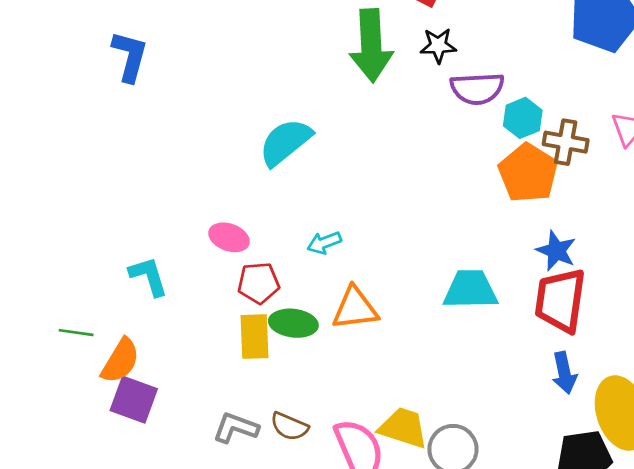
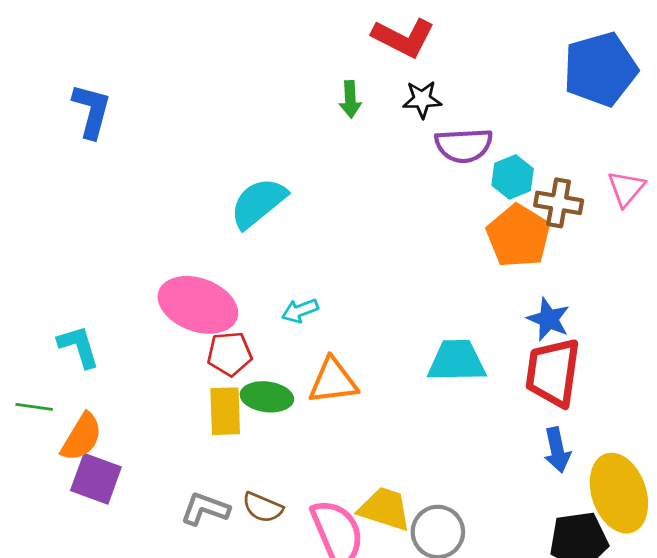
green arrow: (371, 46) -> (350, 99), size x0.5
pink ellipse: (229, 237) -> (198, 305), size x1.8
cyan L-shape: (149, 276) -> (79, 347), moved

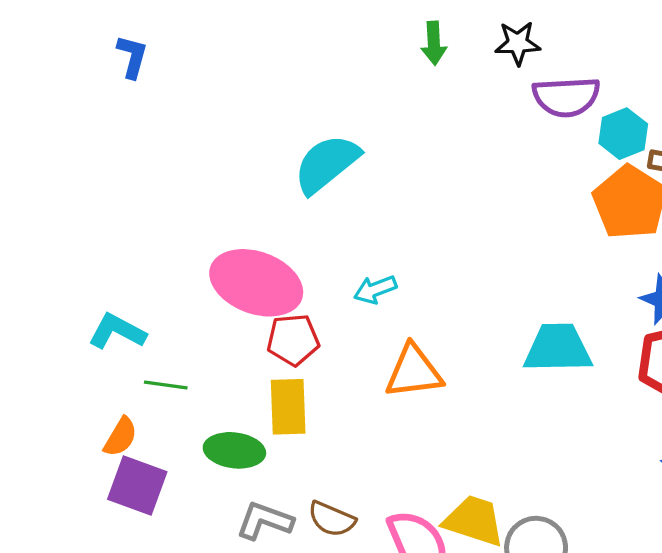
blue L-shape: (92, 111) -> (132, 57), size x0.7
cyan L-shape: (79, 347) -> (117, 331), turned -45
green ellipse: (267, 397) -> (234, 450), moved
green line: (34, 407) -> (166, 385), moved
orange semicircle: (82, 437) -> (120, 437), size x0.7

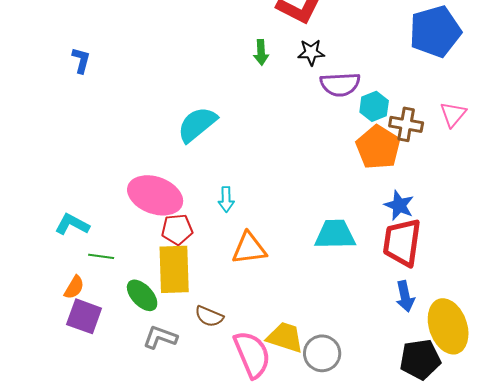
cyan arrow: (375, 289) -> (226, 199), turned -70
yellow rectangle: (288, 407) -> (174, 269), size x1.4
green ellipse: (234, 450) -> (142, 295), turned 40
brown semicircle: (332, 519) -> (209, 316), moved

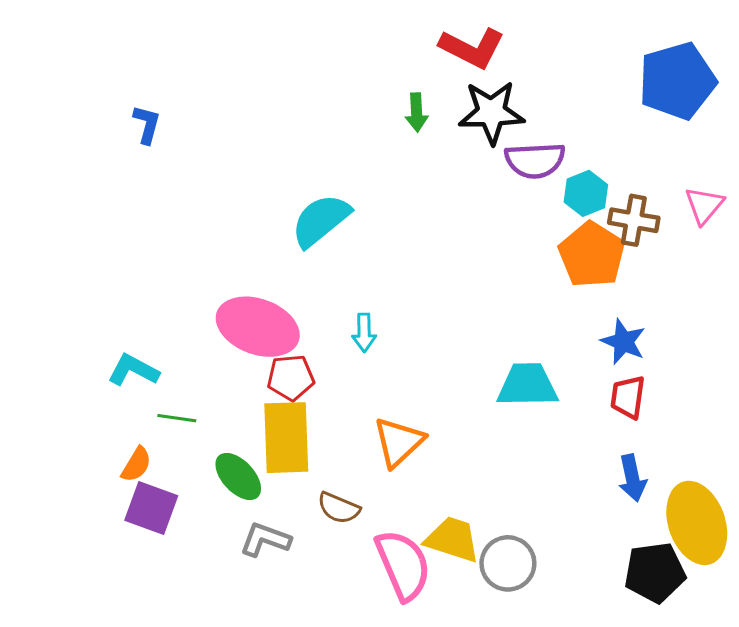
black star: (311, 52) -> (491, 112), size x1.6
red trapezoid: (402, 242) -> (628, 397), size x0.6
orange triangle: (249, 248) -> (399, 442), moved, turned -36

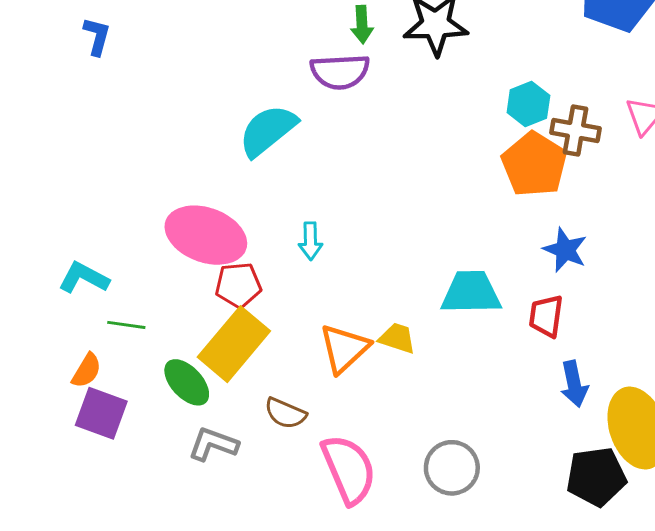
purple semicircle: (535, 160) -> (340, 72), moved
red trapezoid: (628, 397) -> (546, 316), moved
yellow rectangle: (286, 438) -> (234, 344), turned 42
yellow trapezoid: (453, 539) -> (397, 338), moved, size x0.7

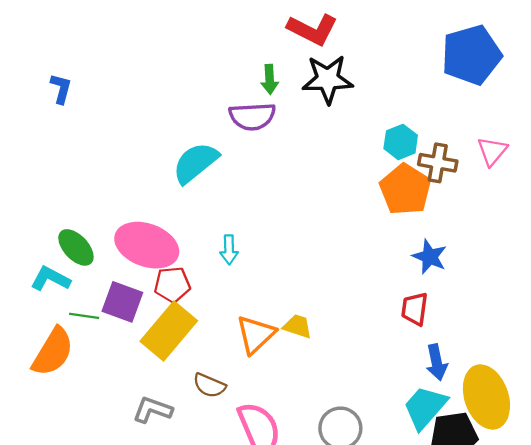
cyan trapezoid: (471, 293) -> (425, 407), moved, turned -48
orange semicircle: (87, 371) -> (53, 352), size x1.8
green ellipse: (187, 382) -> (76, 247), moved
purple square: (101, 413) -> (122, 302), moved

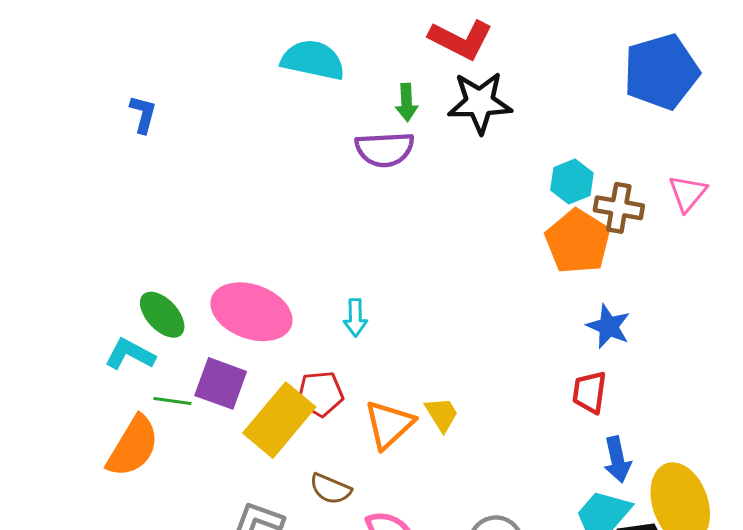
cyan semicircle: (195, 163) -> (313, 60), moved, turned 51
red pentagon: (172, 285) -> (320, 394), moved
yellow trapezoid: (297, 326) -> (442, 414), turned 40

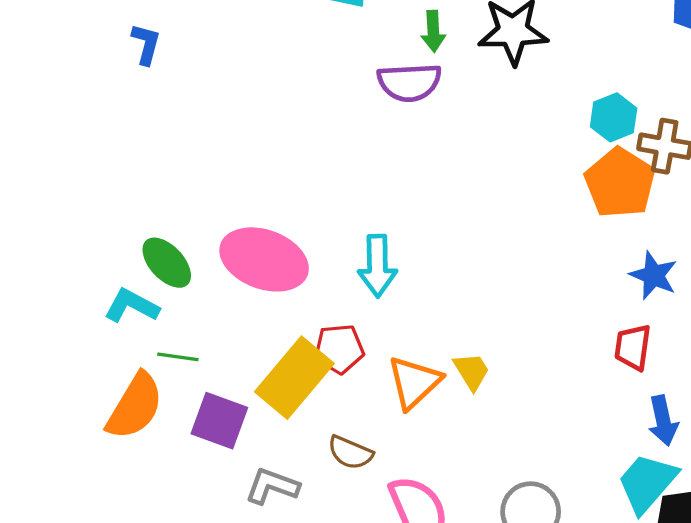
cyan arrow: (355, 318) -> (377, 266), size x1.5
purple square: (221, 383) -> (219, 421), moved

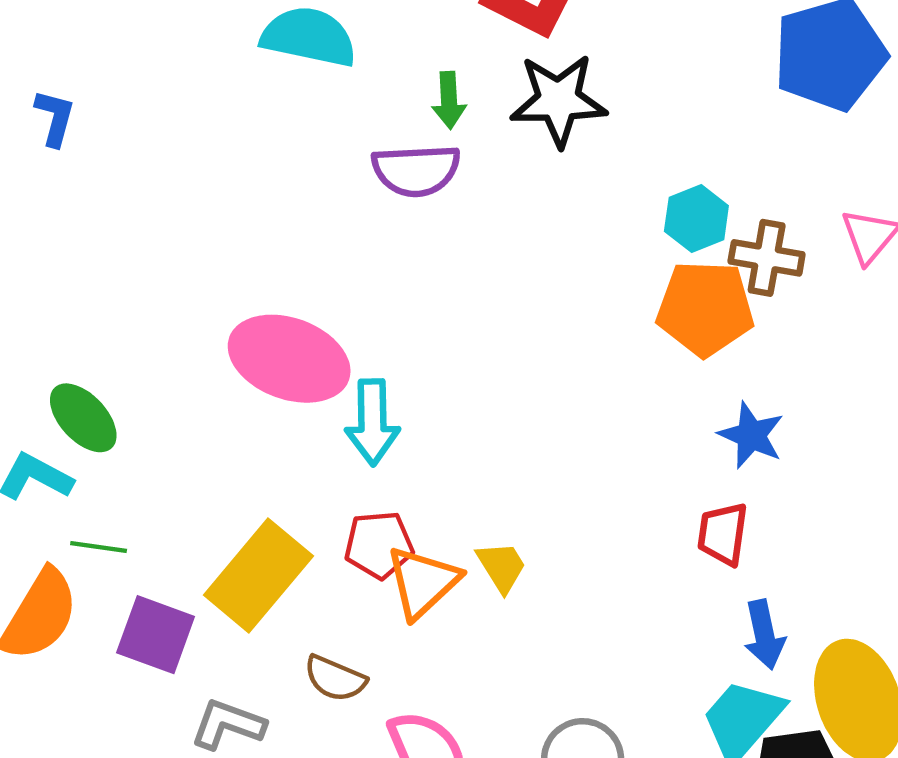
orange pentagon: (620, 183) -> (705, 308), turned -30
pink ellipse: (264, 259) -> (289, 359), moved
red pentagon: (339, 349) -> (379, 545), moved

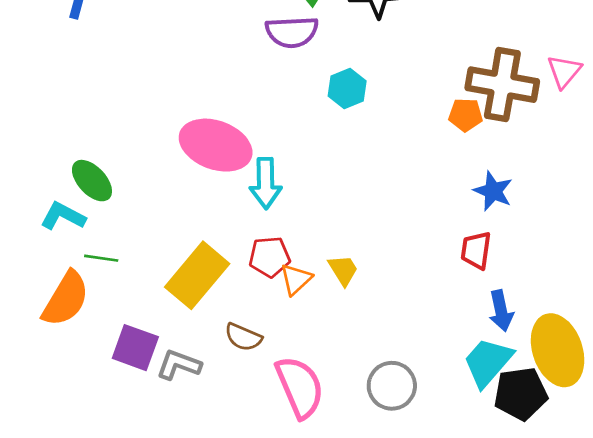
cyan hexagon: (696, 219) -> (347, 89), moved
brown cross: (767, 258) -> (502, 85), size x1.6
orange pentagon: (705, 308) -> (465, 115), size x0.6
orange triangle: (423, 582) -> (296, 279), size x0.7
purple square: (156, 635) -> (135, 348), moved

